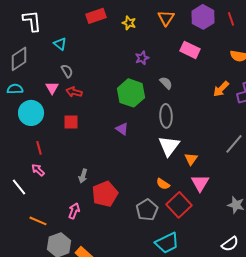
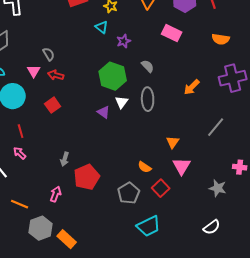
cyan triangle: (60, 44) -> (102, 27), moved
orange arrow: (221, 89) -> (192, 87), moved
red square: (71, 122) -> (53, 105), turned -35
white triangle: (169, 146) -> (122, 102), moved, size x0.6
red square: (179, 205) -> (161, 188), size x0.7

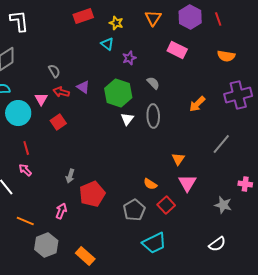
pink triangle: (34, 71) -> (41, 99), moved
purple triangle: (104, 112) -> (83, 87), moved
orange rectangle: (67, 239) -> (85, 256), moved

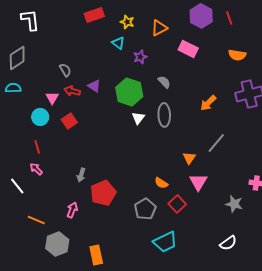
orange triangle: (153, 18) -> (159, 28), moved, turned 30
cyan circle: (18, 113) -> (40, 117), moved, size x0.7
gray line: (221, 144) -> (216, 143), moved
orange rectangle: (85, 256) -> (96, 255), turned 36

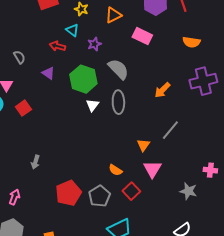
gray semicircle: (164, 82) -> (118, 69), size x1.6
red arrow: (72, 91) -> (57, 46), moved
red pentagon: (103, 193) -> (68, 193), moved
pink arrow: (72, 210) -> (14, 197), moved

